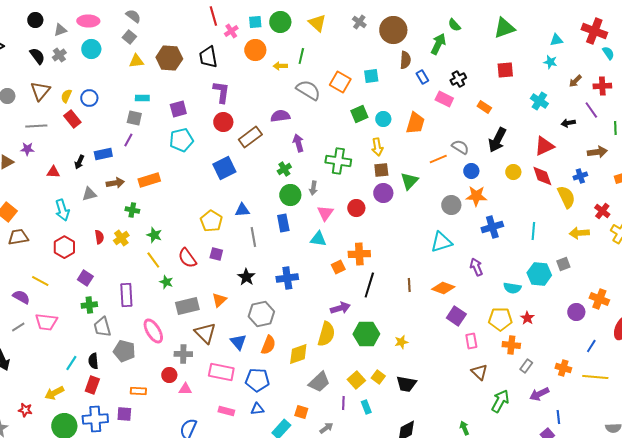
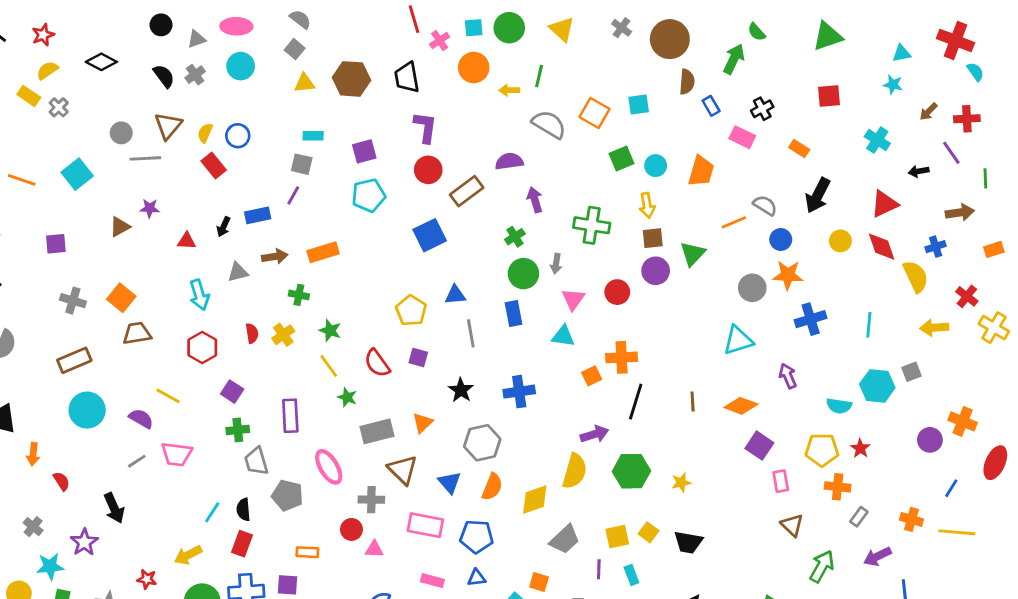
gray line: (36, 126) -> (145, 158), moved
yellow square: (356, 380) -> (617, 537), turned 30

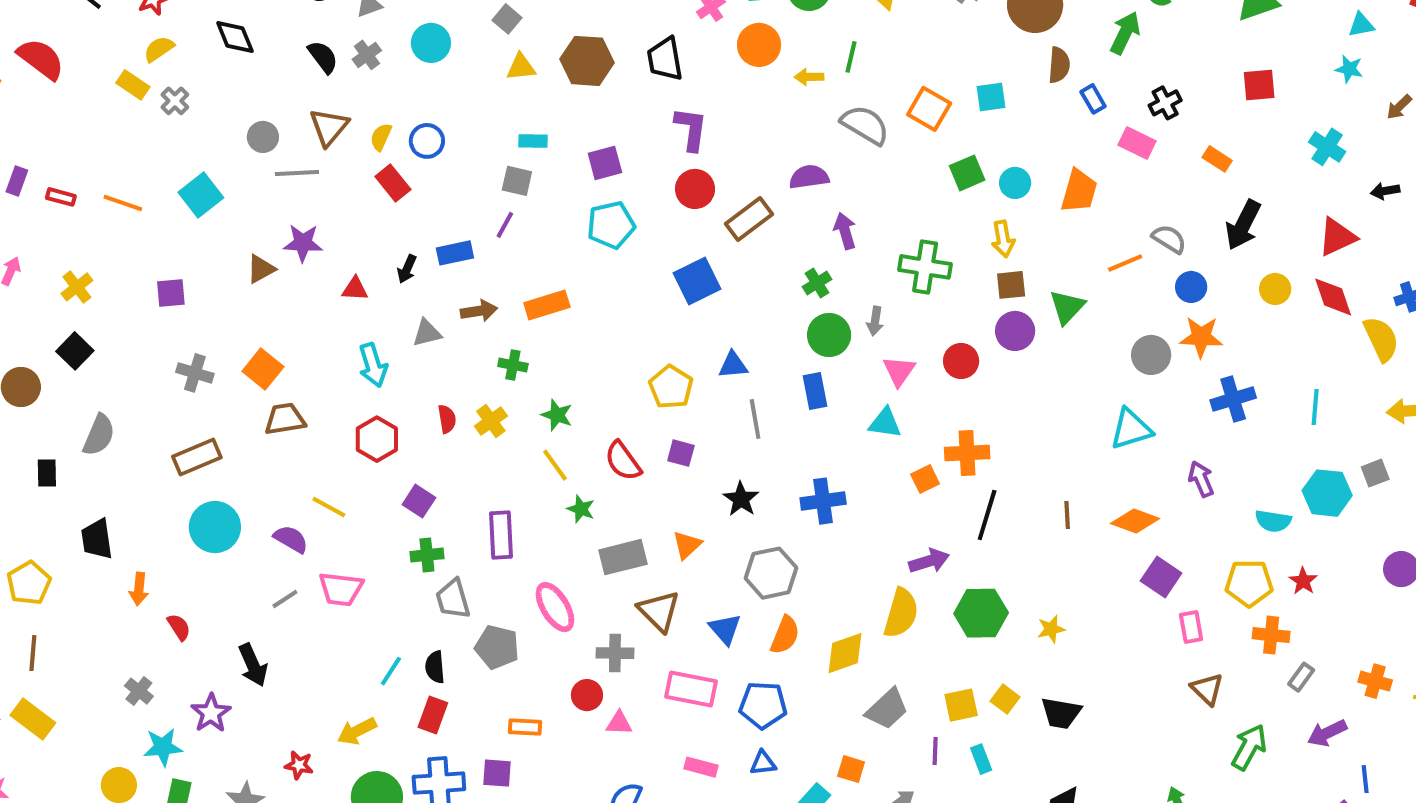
black diamond: (101, 62) -> (235, 37), turned 40
purple star: (150, 208) -> (303, 243), size x1.4

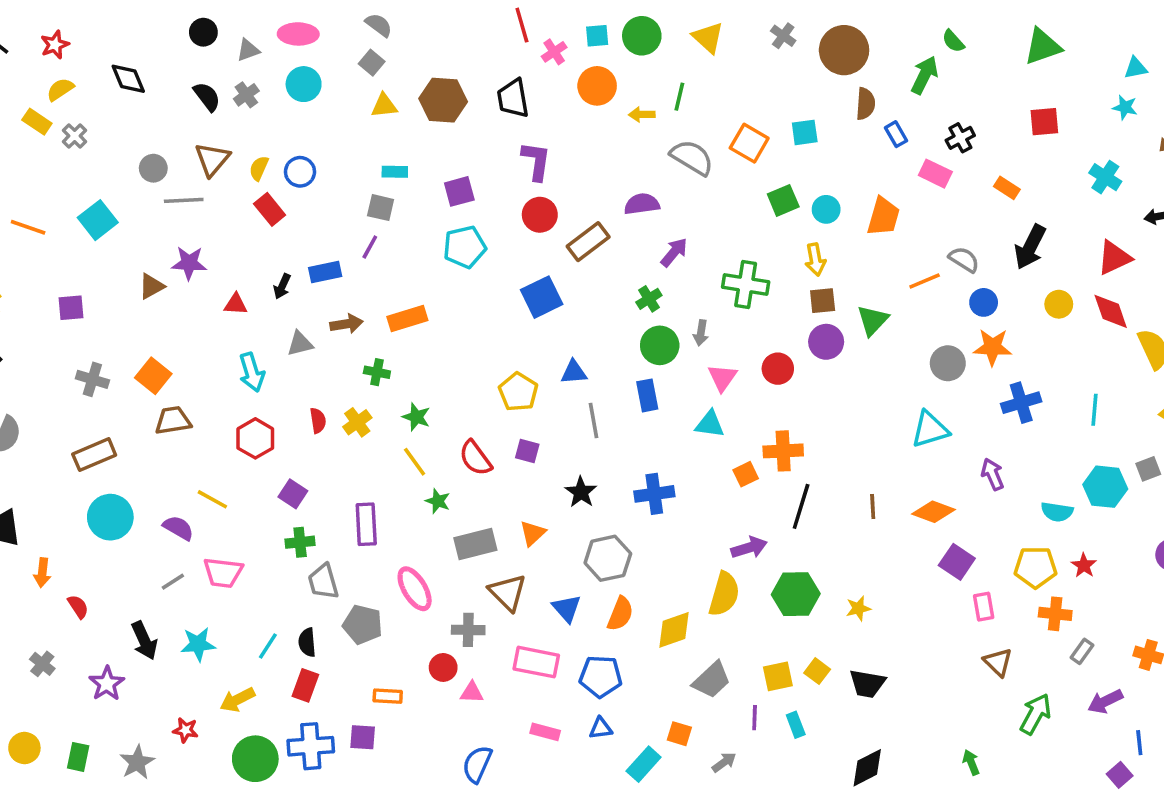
purple arrow: (845, 231) -> (674, 252), turned 56
cyan star: (163, 747) -> (198, 644), moved

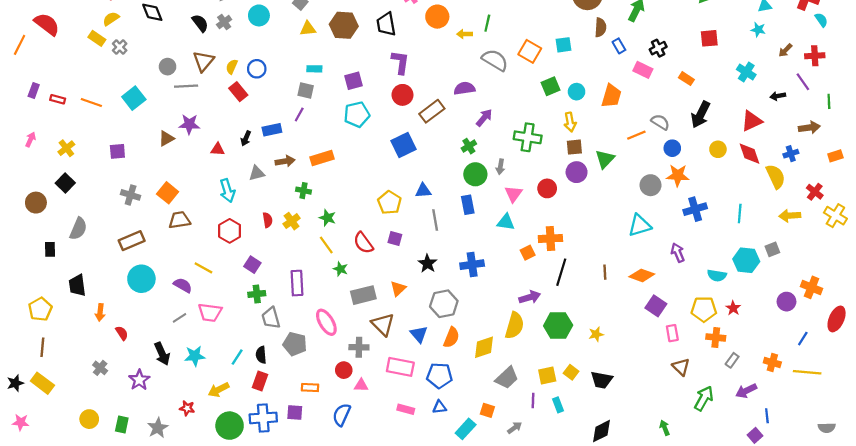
blue semicircle: (477, 764) -> (342, 415), moved

